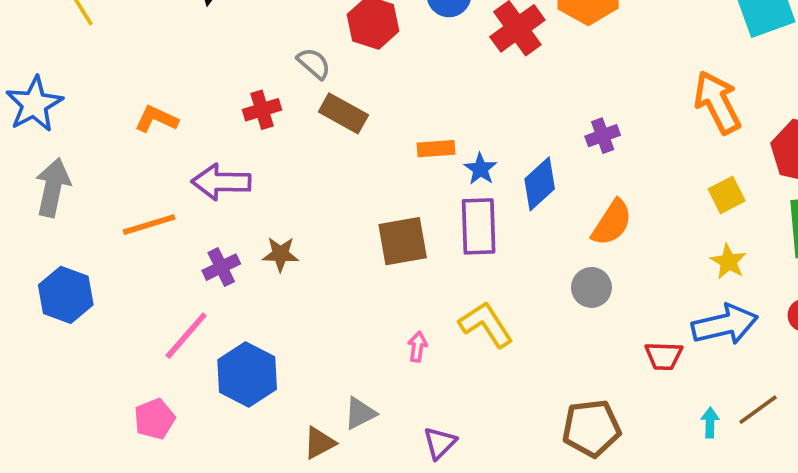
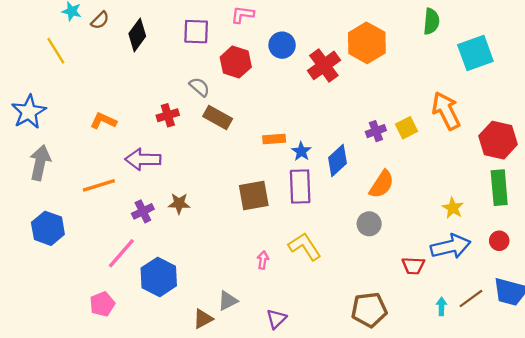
yellow square: (727, 195) -> (406, 128), moved

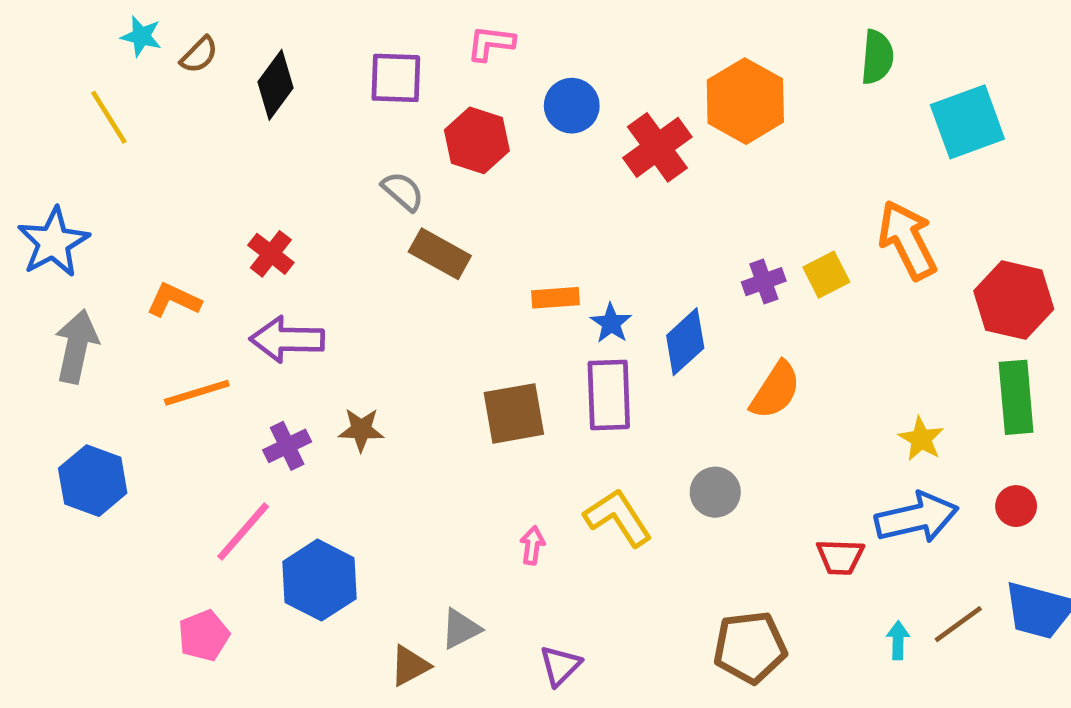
red cross: (168, 115) -> (271, 254), moved, turned -35
orange L-shape: (103, 121) -> (174, 300), moved
gray circle: (369, 224) -> (715, 492), moved

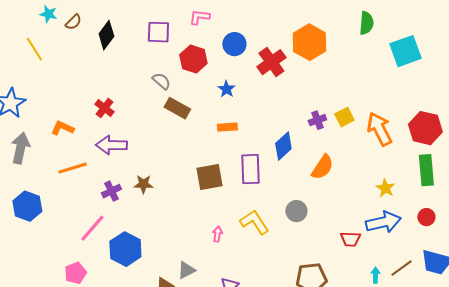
orange arrow: (907, 240) -> (379, 129), moved
blue star: (611, 323) -> (226, 89), moved

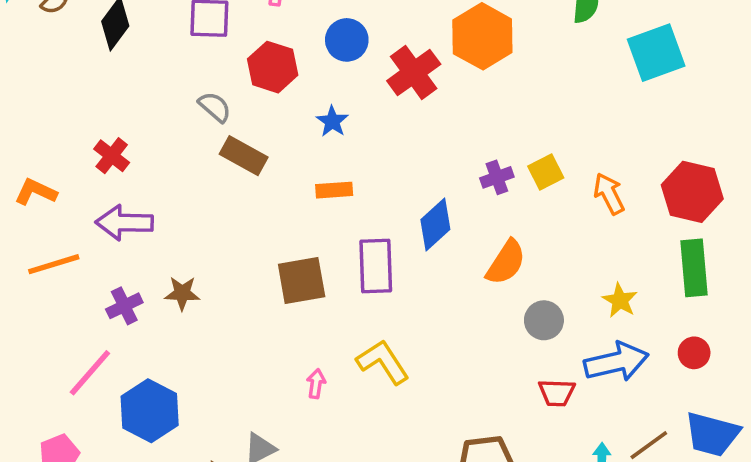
orange arrow: (379, 129) -> (609, 194), size x0.7
gray circle: (296, 211) -> (544, 320), moved

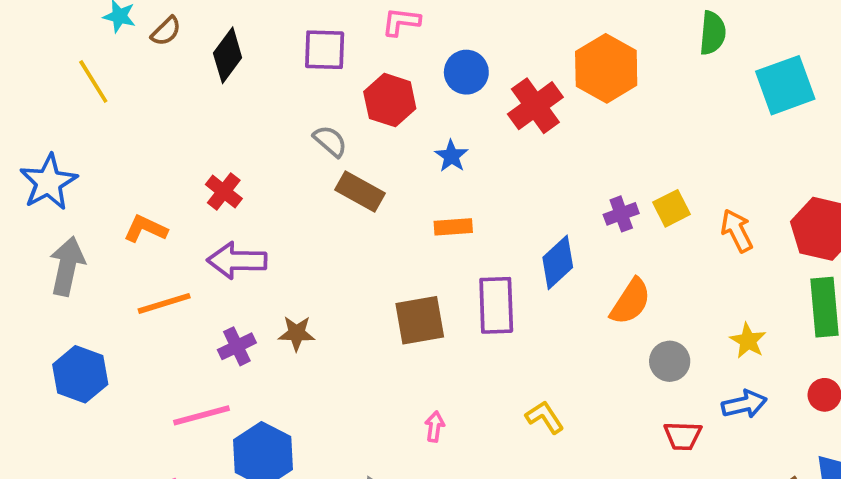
yellow L-shape: (383, 362) -> (545, 417), moved, size x0.7
blue arrow: (616, 362) -> (744, 404), size x0.7
pink line: (90, 373) -> (201, 415), turned 34

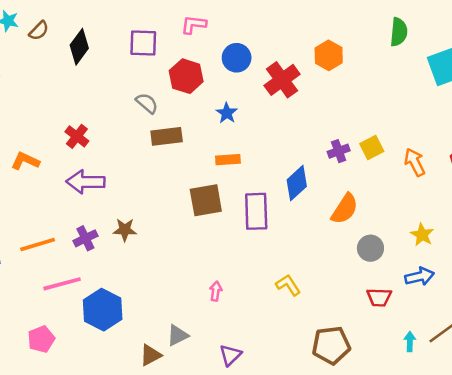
orange hexagon: (606, 68) -> (329, 55), size x0.7
brown rectangle: (360, 192) -> (167, 136), turned -36
orange line: (164, 303) -> (38, 244), moved
brown square: (420, 320) -> (206, 200), moved

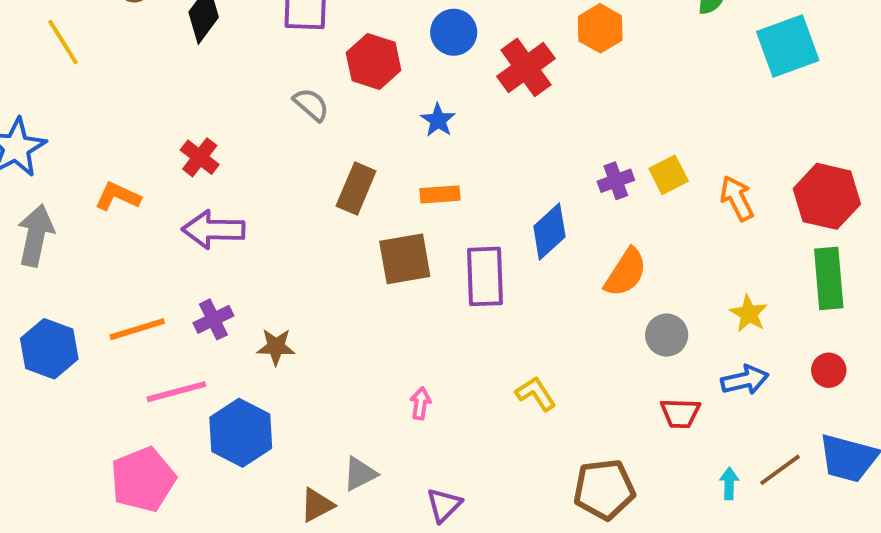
brown rectangle: (167, 136) -> (356, 189), moved, turned -60
brown star: (125, 230) -> (276, 347), moved
pink pentagon: (41, 339) -> (143, 480), size x1.5

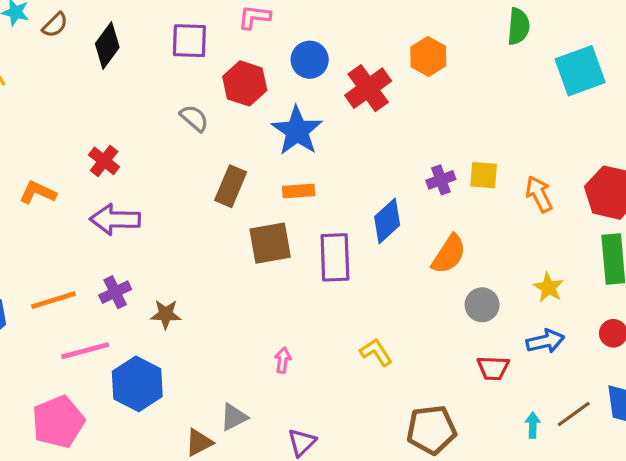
blue star: (438, 120) -> (297, 131), size x1.8
yellow square: (669, 175) -> (484, 175), turned 32

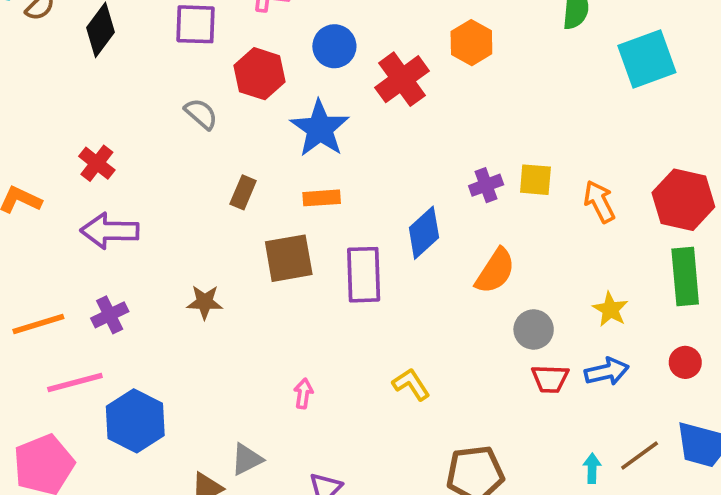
brown rectangle: (231, 186) -> (243, 192), size x0.7
brown star: (166, 314) -> (205, 302), moved
red trapezoid: (493, 368) -> (550, 379), moved

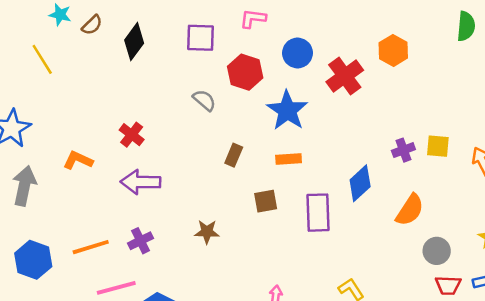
brown square: (289, 258) -> (266, 201), size x0.7

